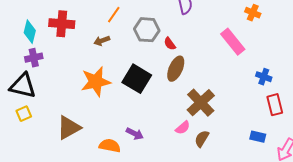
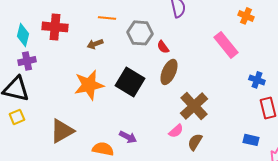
orange line: (114, 15) -> (107, 18), turned 60

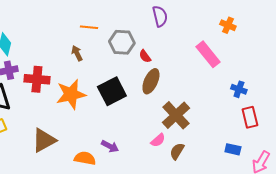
red cross: (55, 27) -> (37, 79), moved
brown arrow: (95, 44) -> (77, 53), turned 84
black square: (130, 82) -> (112, 91), turned 32

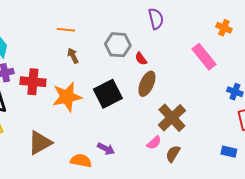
orange line: (89, 27) -> (66, 30), moved

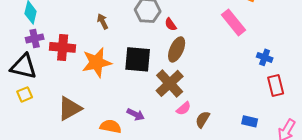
black square: (108, 94) -> (138, 59), turned 32
brown cross: (172, 118) -> (170, 83), moved
blue rectangle: (229, 152) -> (250, 121), moved

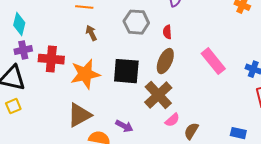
pink rectangle: (234, 22) -> (213, 61), moved
red semicircle: (171, 24) -> (167, 32), moved, turned 32
brown triangle: (70, 108) -> (79, 115), moved

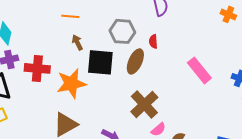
brown ellipse: (165, 61) -> (135, 61), moved
black square: (126, 71) -> (100, 62), moved

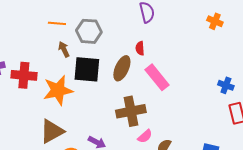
gray hexagon: (122, 31) -> (89, 31), moved
pink rectangle: (199, 70) -> (157, 77), moved
brown cross: (144, 104) -> (131, 111), turned 32

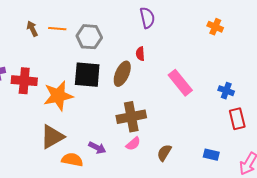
brown arrow: (64, 49) -> (32, 29), moved
pink rectangle: (157, 77) -> (180, 83), moved
pink semicircle: (145, 136) -> (133, 144), moved

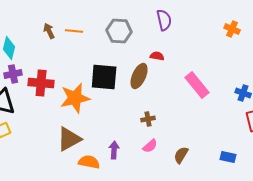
gray hexagon: (89, 37) -> (119, 31), moved
red semicircle: (140, 54) -> (157, 56), turned 104
brown cross: (131, 117) -> (148, 119), size x0.5
purple arrow: (97, 148) -> (114, 150), turned -114

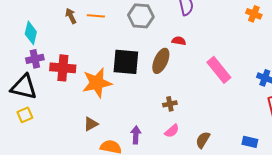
brown triangle: (69, 139) -> (91, 124), size x0.6

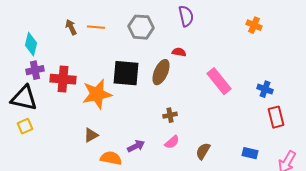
purple arrow: (136, 135) -> (136, 146), turned 60

